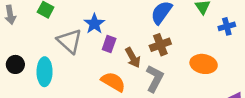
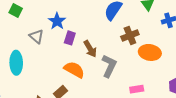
gray triangle: (70, 41) -> (37, 36), size x0.7
brown cross: (160, 45) -> (130, 35), moved

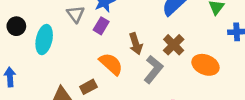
brown cross: (130, 35) -> (174, 45), moved, turned -36
purple rectangle: (70, 38) -> (101, 26), moved

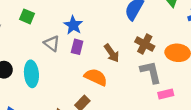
gray L-shape: (153, 69) -> (151, 72), moved, turned -35

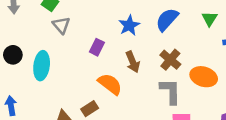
blue star: (73, 25) -> (129, 25), moved
gray triangle: (52, 43) -> (61, 25), moved

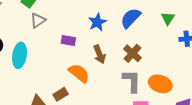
gray triangle: (61, 25) -> (38, 20), turned 35
purple rectangle: (97, 47) -> (68, 41), turned 72
orange ellipse: (204, 77) -> (160, 84), moved

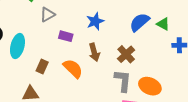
blue semicircle: (131, 18) -> (140, 22), moved
green triangle: (168, 18) -> (163, 24), turned -40
gray triangle: (38, 20) -> (47, 15), moved
brown rectangle: (61, 94) -> (42, 67), moved, turned -40

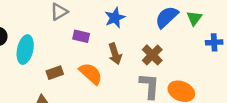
green triangle: (163, 24) -> (194, 18), turned 40
brown rectangle: (42, 67) -> (55, 73), turned 48

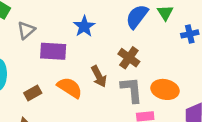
purple rectangle: (81, 36) -> (53, 51), size x1.5
brown arrow: (115, 54) -> (99, 76), moved

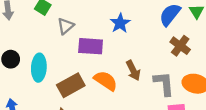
brown cross: (129, 58) -> (180, 46), moved
brown rectangle: (33, 93) -> (71, 85), size x1.6

